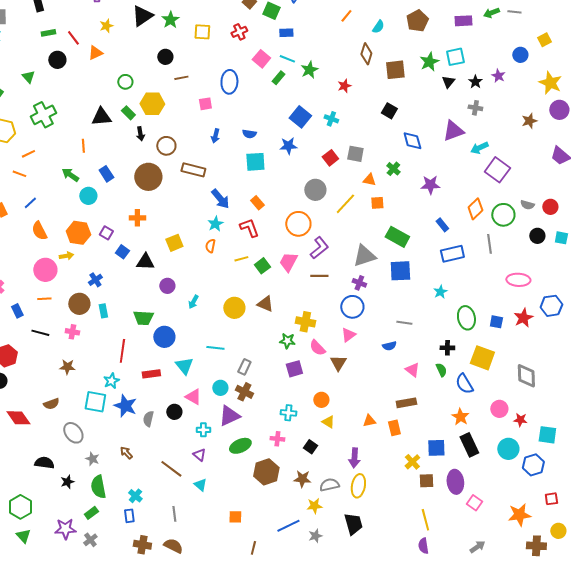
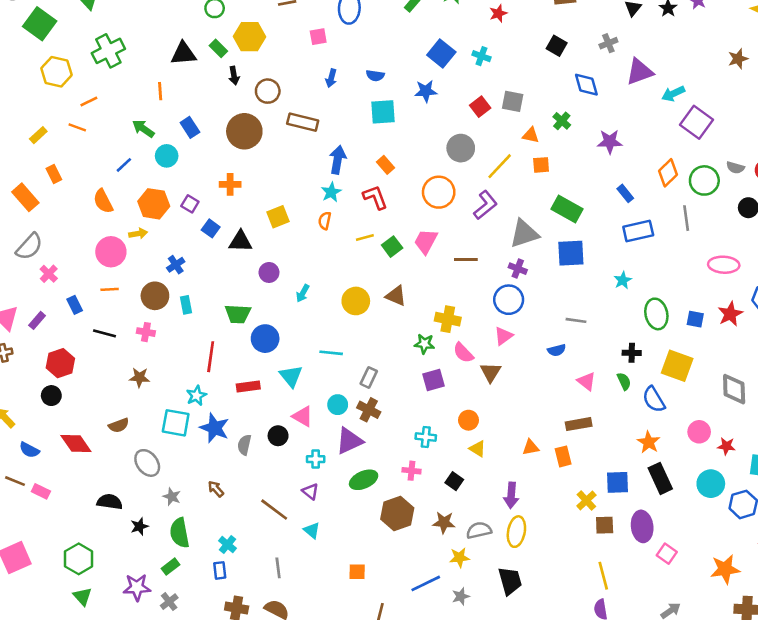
gray cross: (475, 108) -> (608, 43), moved, turned -32
blue arrow: (220, 199) -> (338, 160), turned -130
blue line: (30, 203) -> (124, 165), moved
purple L-shape: (319, 248) -> (485, 205), moved

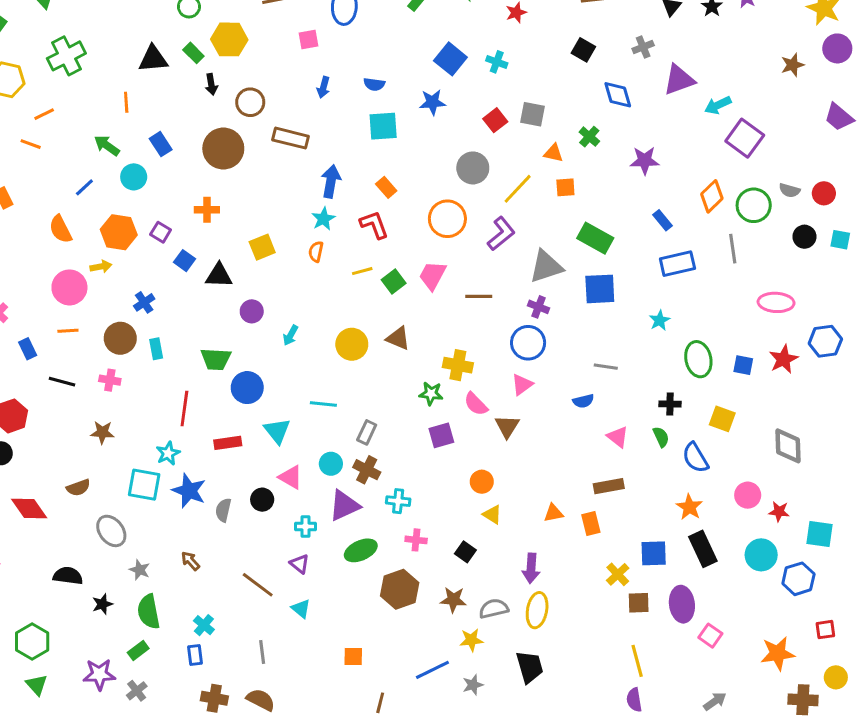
yellow square: (677, 366) -> (722, 419), size x0.7
cyan cross: (426, 437) -> (398, 501), moved

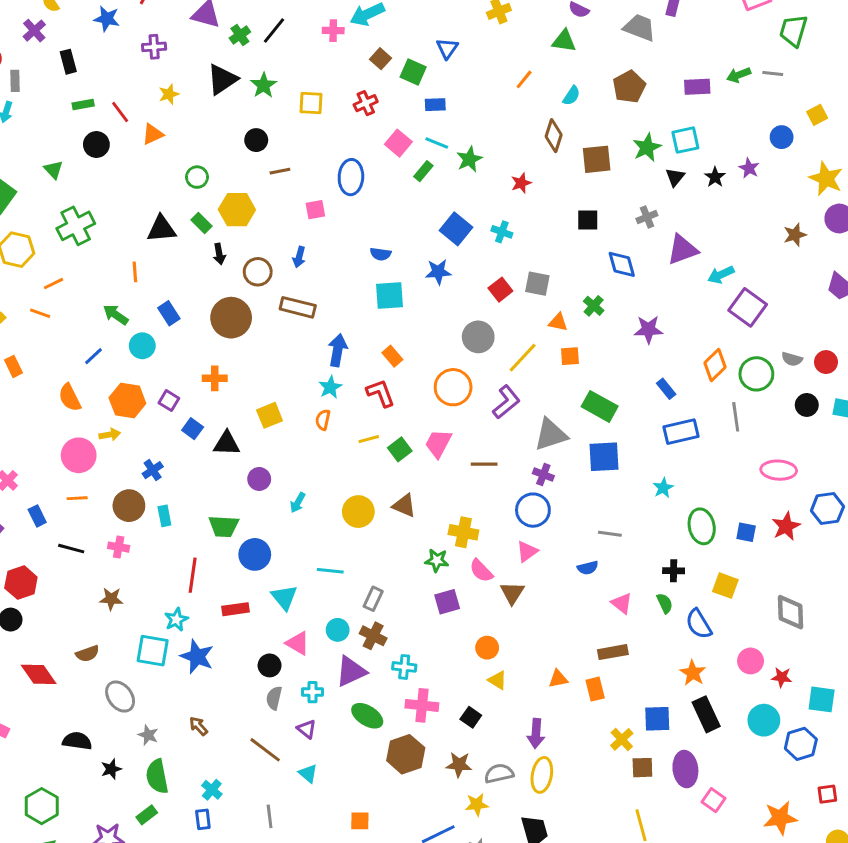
black square: (583, 50) -> (588, 220), turned -30
blue arrow: (323, 87) -> (299, 257), moved
gray semicircle: (223, 510) -> (274, 698), moved
pink cross: (416, 540) -> (422, 705), size x1.5
green ellipse: (361, 550) -> (367, 716), turned 56

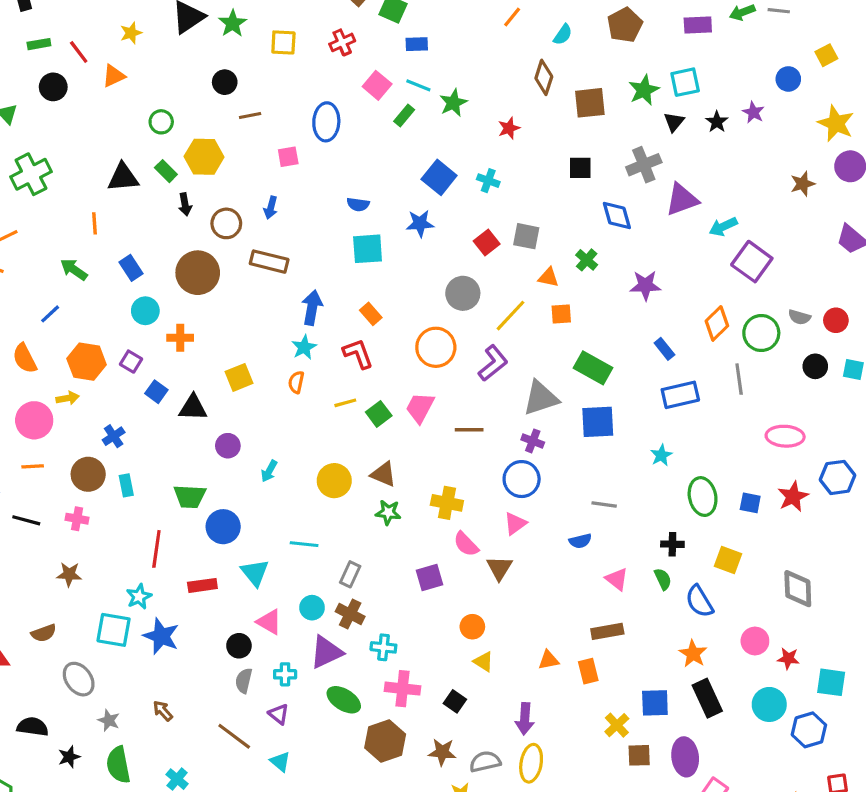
gray cross: (647, 217) -> (644, 165), size x1.5
cyan circle: (142, 346) -> (145, 311), moved
green star: (437, 560) -> (388, 512), moved

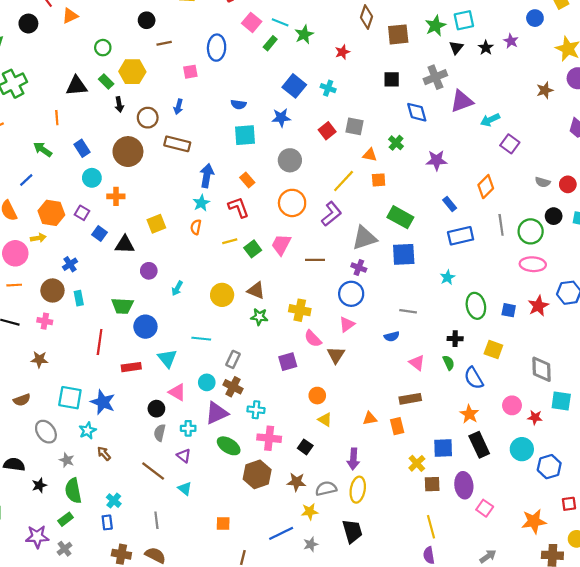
purple square: (752, 262) -> (510, 144), size x0.7
gray circle: (463, 293) -> (290, 160), moved
green circle: (761, 333) -> (531, 231), moved
cyan star: (139, 597) -> (87, 431), moved
cyan square: (831, 682) -> (561, 401), moved

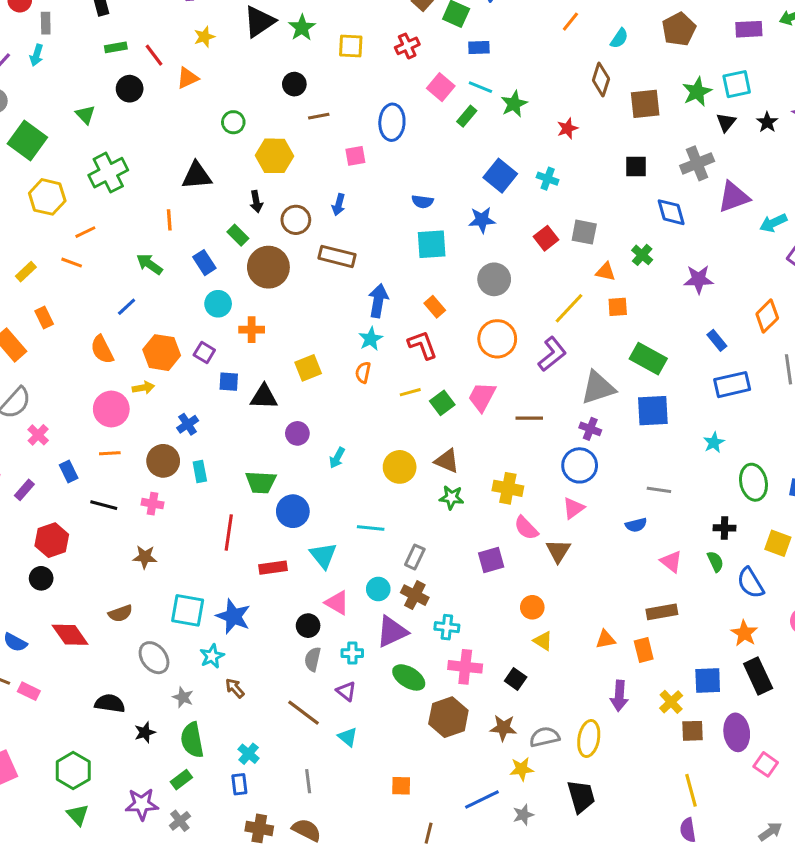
green rectangle: (106, 82) -> (238, 235), moved
blue square: (100, 234) -> (229, 382), turned -32
purple arrow: (353, 459) -> (619, 696), moved

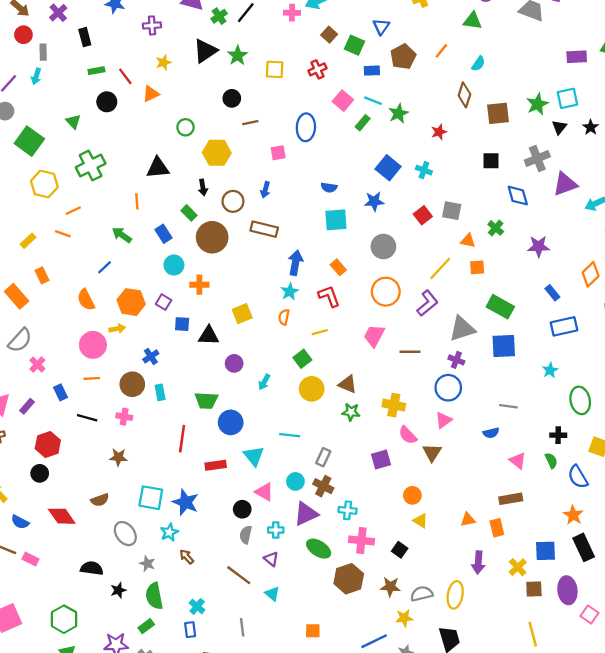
brown pentagon: (679, 29) -> (403, 57), moved
green square: (442, 403) -> (302, 359), moved

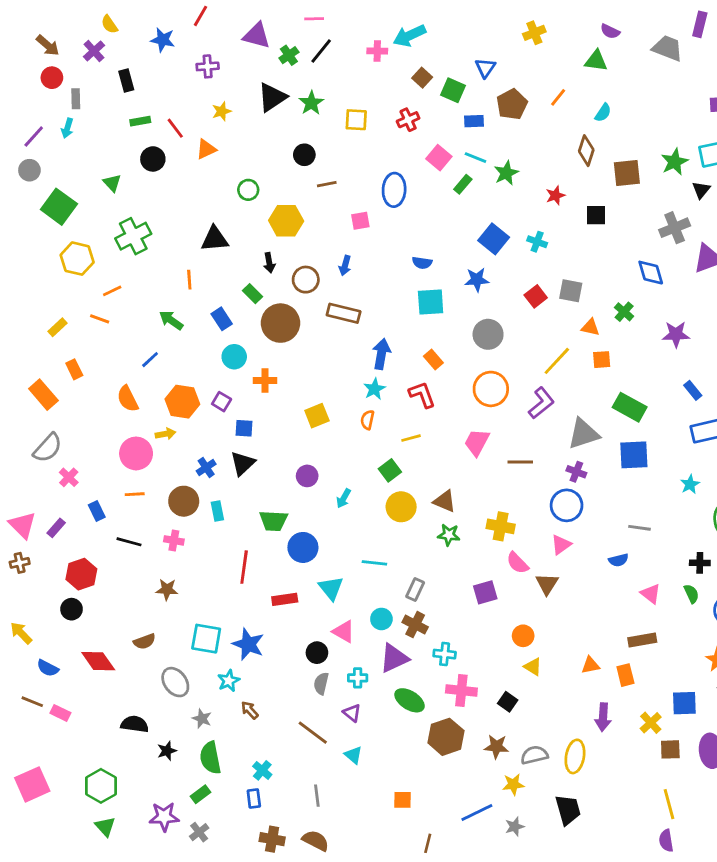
black square: (491, 161) -> (596, 215), moved
black triangle: (209, 336) -> (243, 463), moved, turned -45

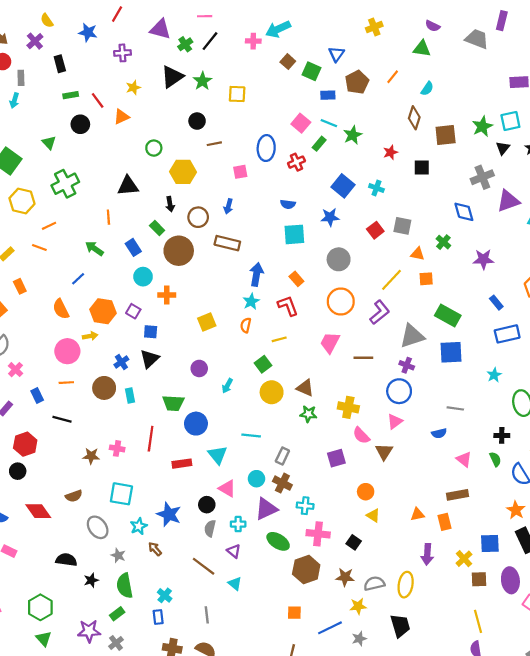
red cross: (408, 120) -> (296, 162), moved
pink cross: (174, 540) -> (117, 448), moved
blue star: (248, 644) -> (169, 514), moved
orange square: (402, 800) -> (294, 613), moved

